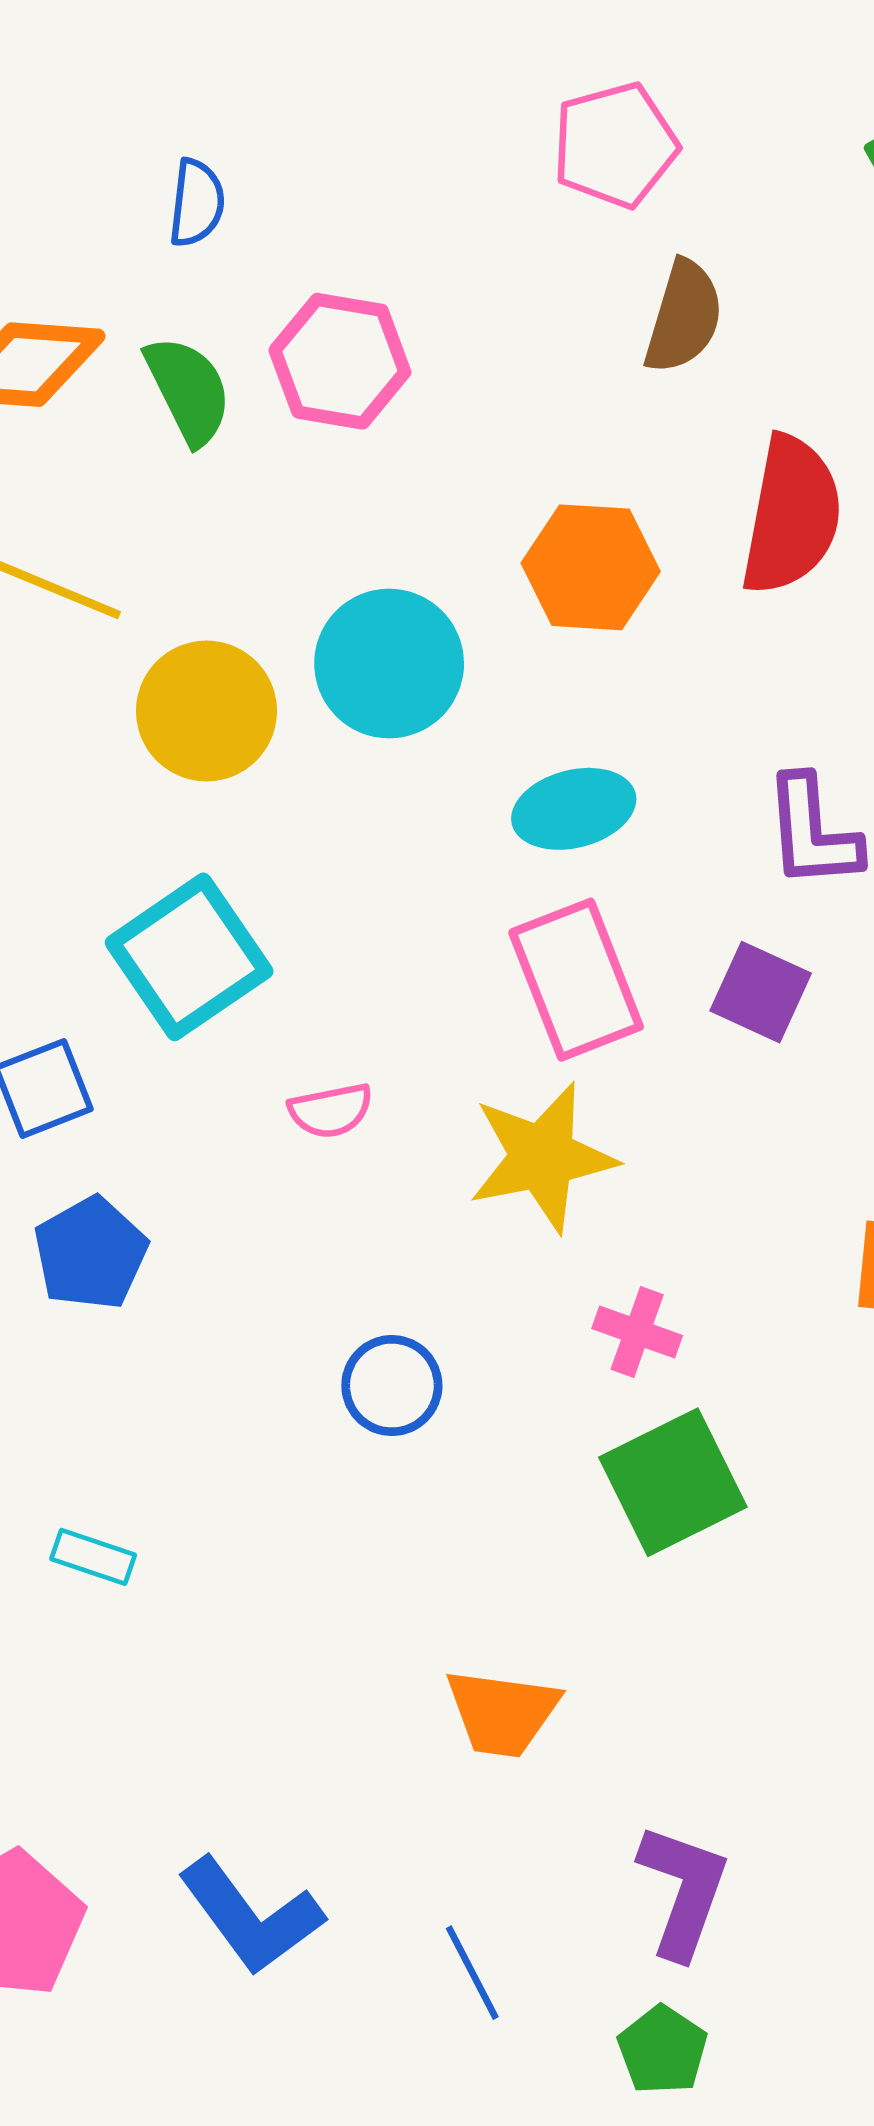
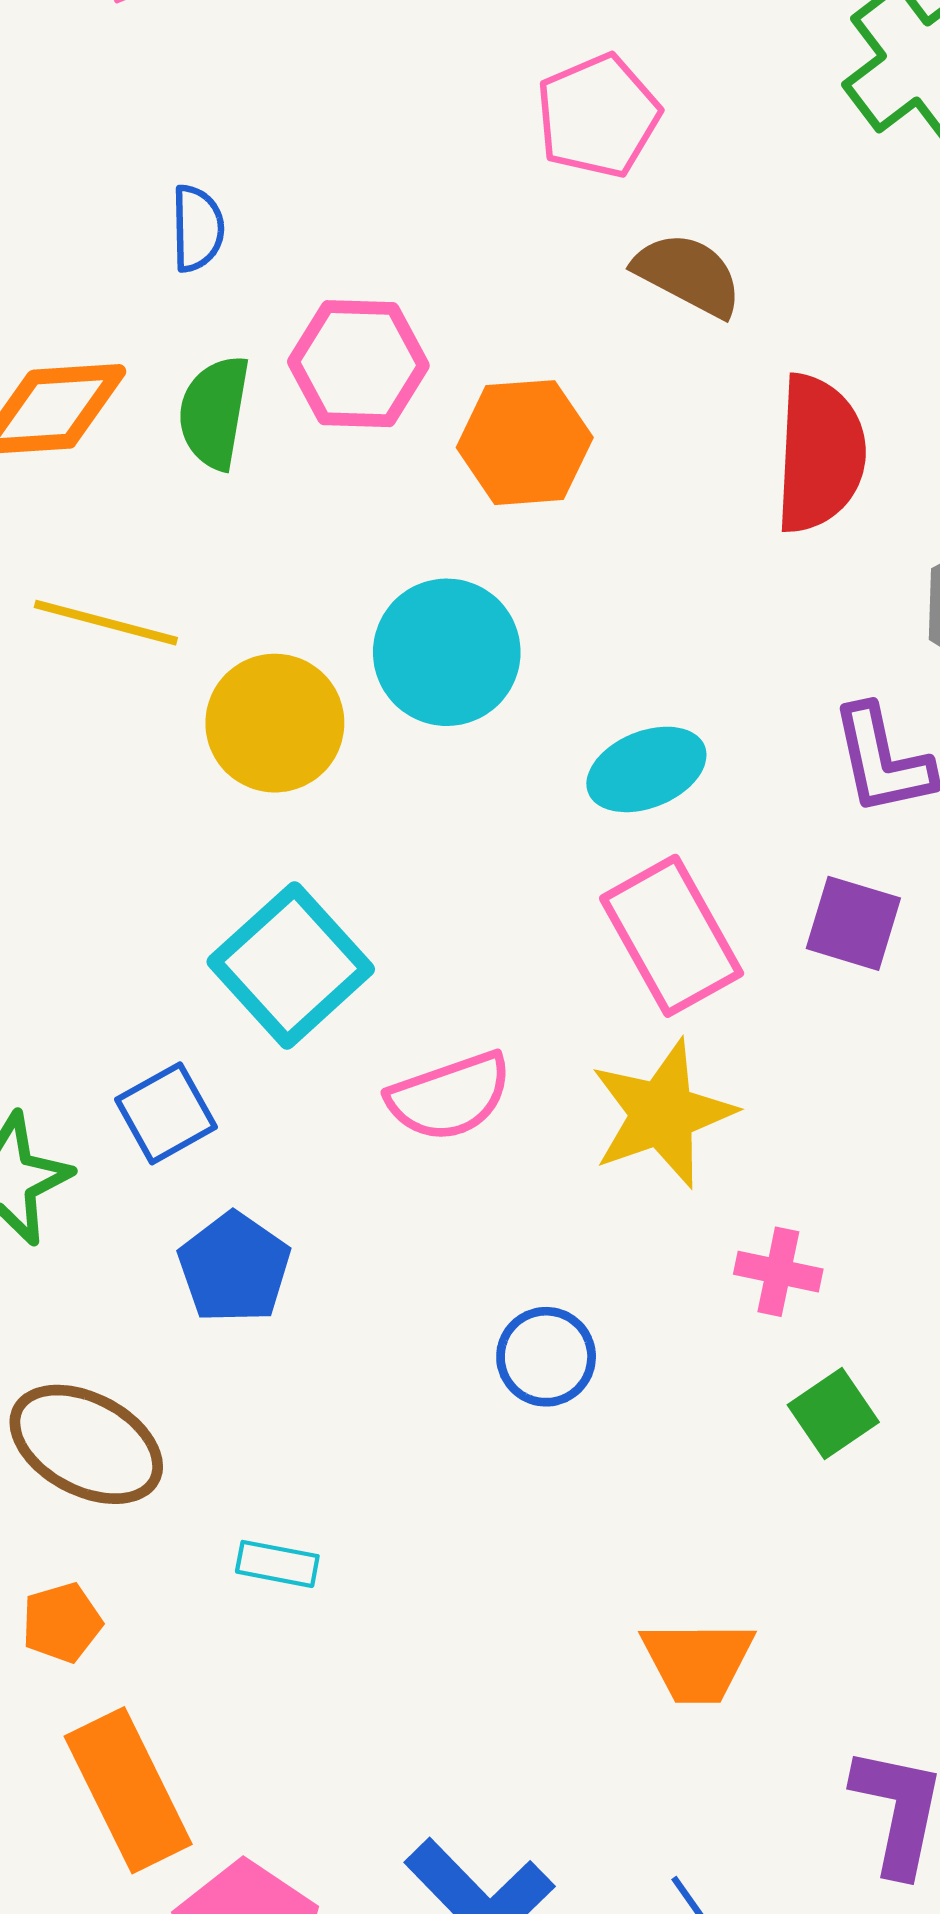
brown semicircle: (684, 317) -> (688, 274), turned -71
green semicircle: (188, 390) -> (214, 412), turned -136
orange hexagon: (591, 567) -> (525, 443), moved
pink semicircle: (331, 1111) -> (450, 1097), size x1.5
green square: (673, 1482) -> (833, 1414), size x0.6

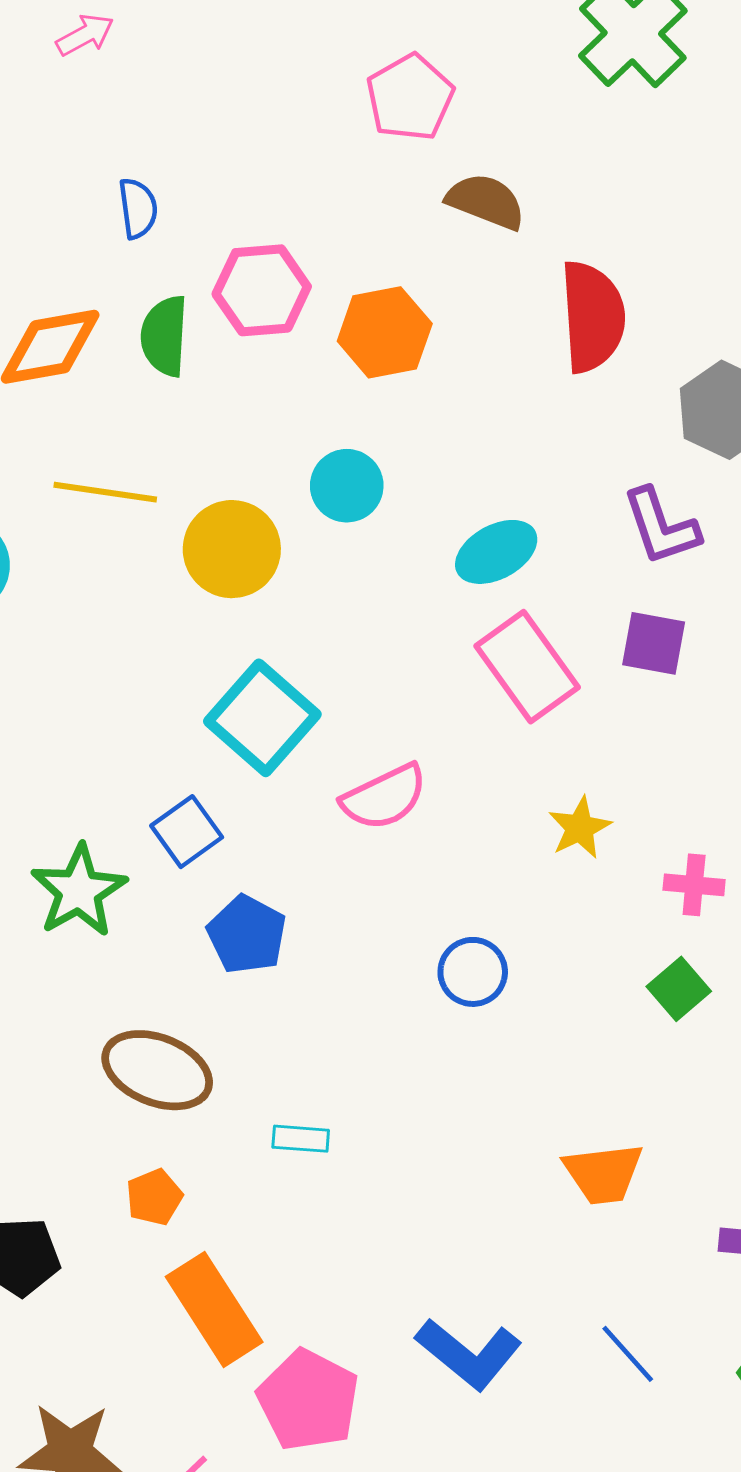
cyan circle: (447, 652) -> (347, 486), size x0.7
yellow star: (662, 1114) -> (580, 828), moved, size x0.6
pink cross: (778, 1272) -> (694, 885), moved

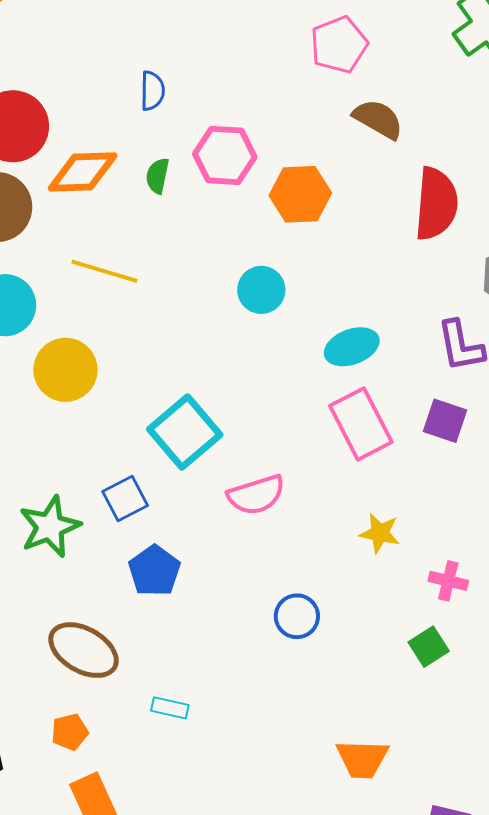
green semicircle: (164, 336) -> (157, 176), size x0.7
yellow circle: (232, 549) -> (65, 370), moved
yellow star: (580, 828) -> (380, 533), turned 30

